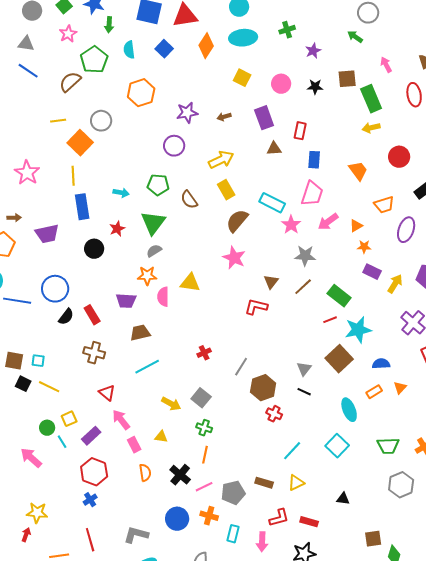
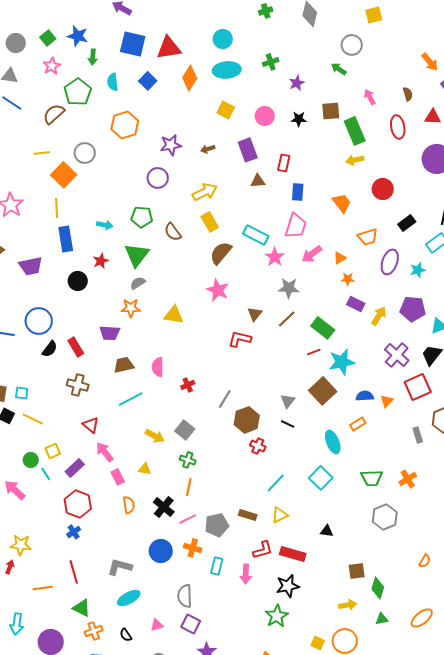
pink semicircle: (163, 297) -> (158, 367), moved
orange triangle: (400, 388) -> (387, 401), moved
red rectangle: (309, 522) -> (293, 554), size x1.4

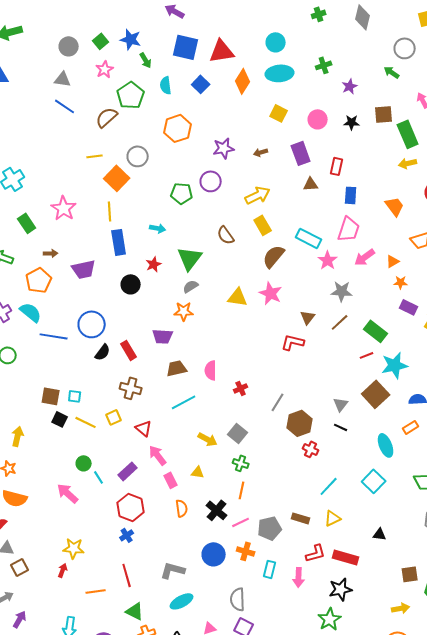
green arrow: (93, 57) -> (146, 60), turned -35
green pentagon: (142, 217) -> (182, 193), moved
yellow triangle: (174, 315) -> (238, 297), moved
yellow square: (53, 451) -> (114, 417), moved

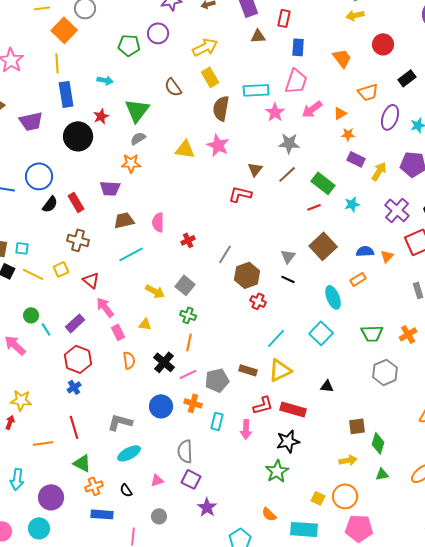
cyan rectangle: (309, 238) -> (256, 90), turned -30
brown semicircle: (274, 256) -> (221, 108), turned -30
black circle: (131, 284) -> (78, 136), size x1.5
cyan star: (395, 365) -> (352, 204), moved, size x0.6
yellow triangle: (333, 518) -> (280, 370), size x1.4

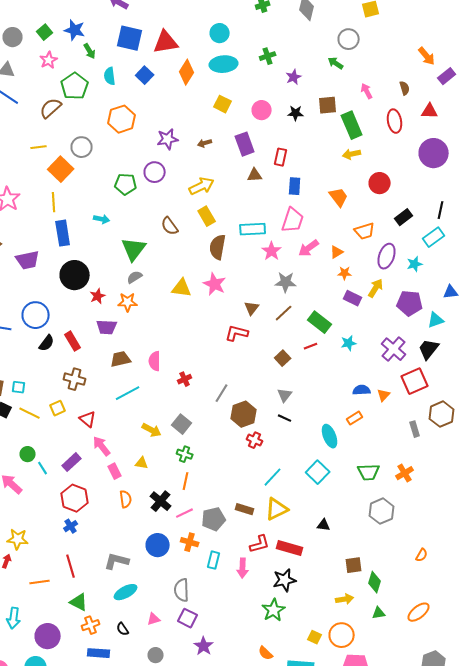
red star: (101, 116) -> (98, 296), moved
yellow arrow: (379, 171) -> (376, 288), moved
brown square: (323, 246) -> (283, 358), moved, size x0.6

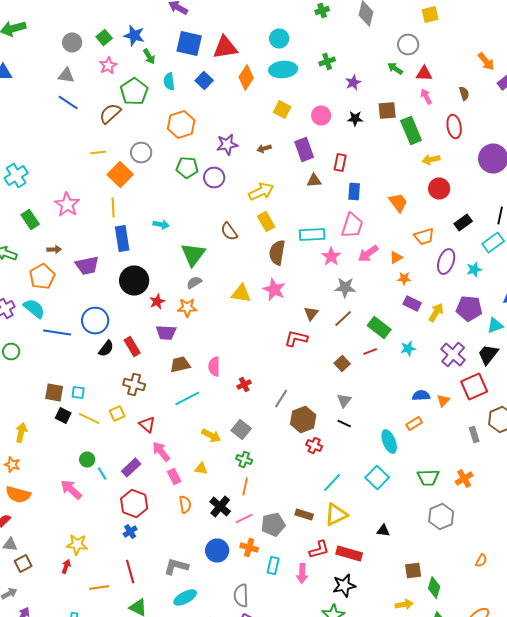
red triangle: (430, 111) -> (424, 74), moved
yellow arrow: (352, 154) -> (431, 160), moved
green pentagon: (126, 184) -> (187, 168), moved
yellow arrow: (376, 288) -> (436, 312), moved

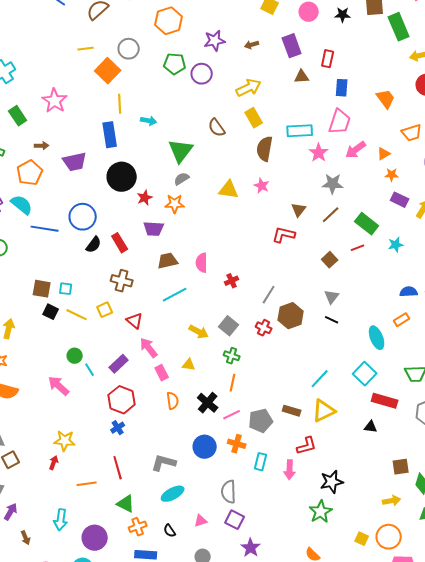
yellow line: (113, 208) -> (120, 104), moved
pink star: (274, 290) -> (262, 186), size x0.7
red cross: (314, 446) -> (264, 328), moved
red rectangle: (349, 554) -> (385, 401), moved

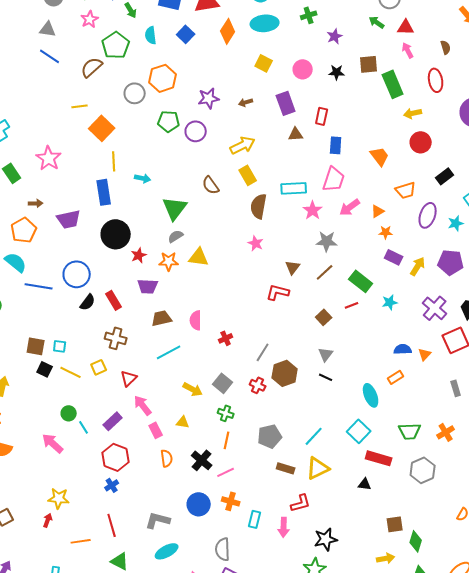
gray circle: (129, 49) -> (135, 93), moved
yellow triangle: (229, 190) -> (199, 257), moved
red triangle: (135, 321) -> (129, 378), turned 36
gray pentagon: (261, 421) -> (270, 436), moved

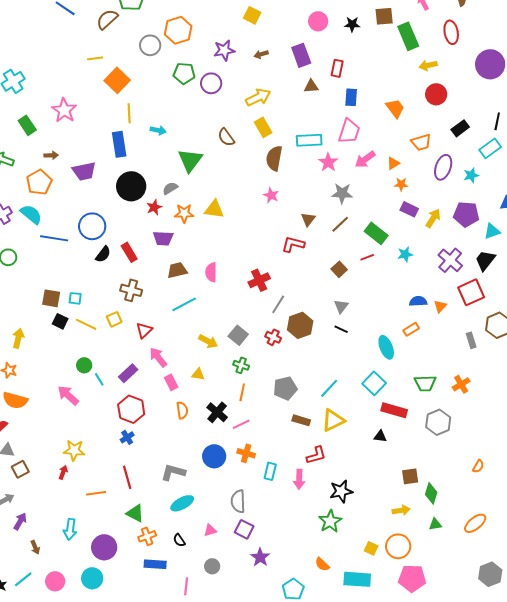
yellow square: (264, 63) -> (252, 15), moved
gray semicircle: (176, 236) -> (170, 188), moved
red cross: (226, 338) -> (259, 280), moved, size x1.5

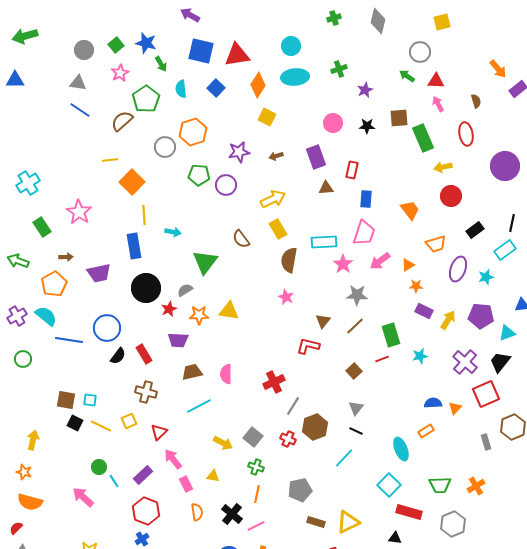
green rectangle: (376, 233) -> (391, 335), turned 35
cyan line: (329, 388) -> (344, 458), moved

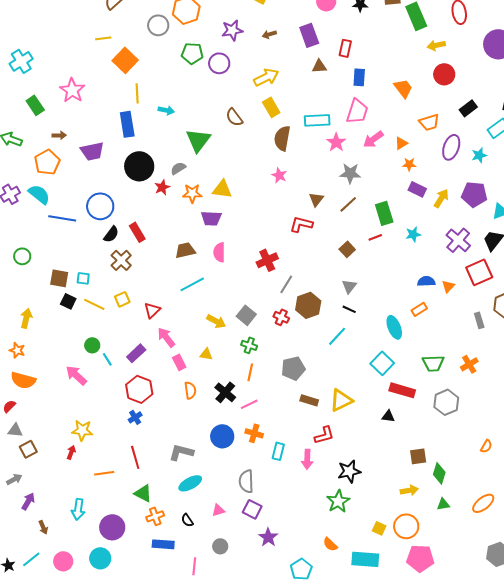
purple trapezoid: (178, 340) -> (211, 218), moved
green circle: (23, 359) -> (22, 256), moved
brown cross: (146, 392) -> (121, 260), moved, turned 30

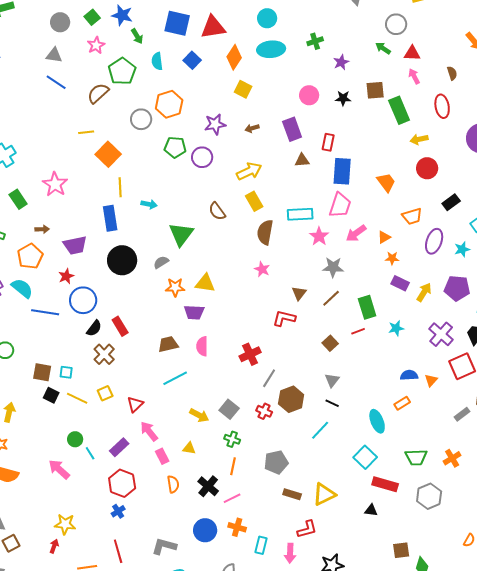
blue rectangle: (359, 77) -> (342, 171), size x1.5
red star: (162, 187) -> (66, 276), moved
gray rectangle: (479, 320) -> (462, 414), turned 70

